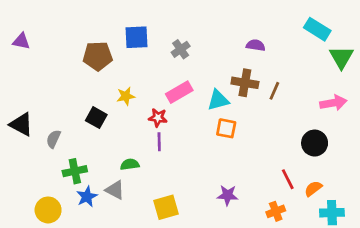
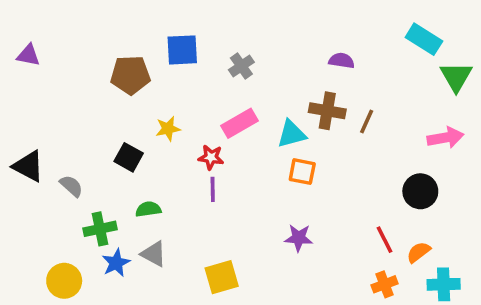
gray semicircle: (53, 139) -> (71, 186), turned 108
green semicircle: (130, 164) -> (148, 209), moved
purple star: (228, 195) -> (299, 238), moved
orange cross: (276, 211) -> (385, 284), moved

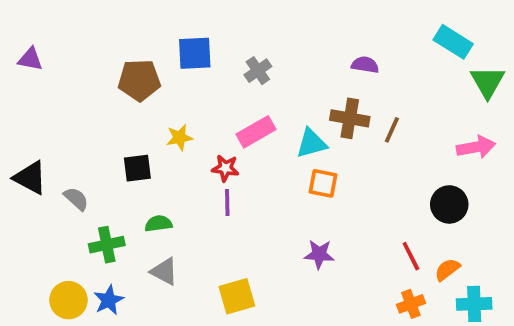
black square: (129, 157) -> (137, 168), turned -36
blue star: (116, 263) -> (109, 300), moved

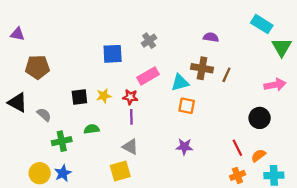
blue square: (195, 53) -> (113, 54), moved
brown pentagon: (139, 80) -> (37, 67), moved
yellow star: (179, 137) -> (104, 96), moved
gray triangle: (164, 271) -> (130, 147), moved
yellow square: (237, 296) -> (120, 171), moved

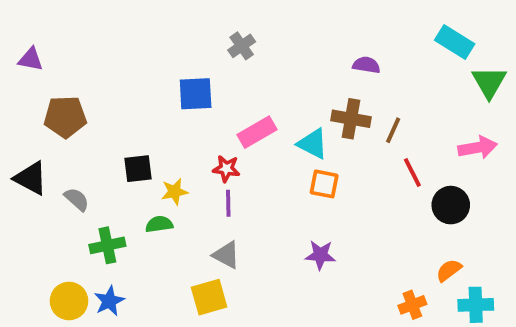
gray cross: (149, 41) -> (242, 46), moved
cyan triangle: (180, 83) -> (313, 144), turned 42
yellow star: (104, 96) -> (175, 192), moved
red line: (237, 148) -> (412, 172), moved

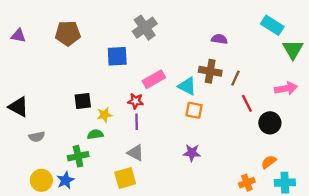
gray cross: (242, 46) -> (145, 28), size x1.5
brown pentagon: (65, 117) -> (68, 33), moved
gray semicircle: (77, 199) -> (37, 137), moved, turned 126
green cross: (107, 245) -> (78, 156), moved

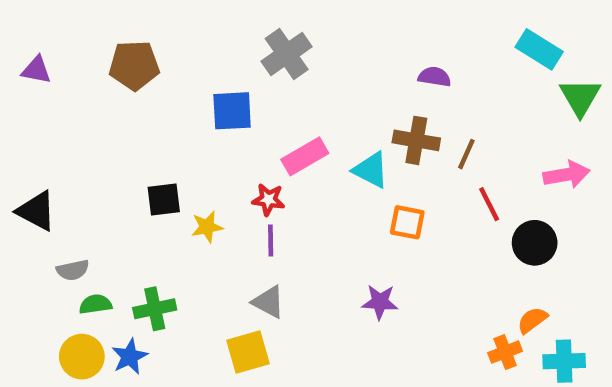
orange square: (194, 110) -> (407, 222), moved
green semicircle: (95, 134) -> (95, 304), moved
orange cross: (247, 183) -> (505, 352), moved

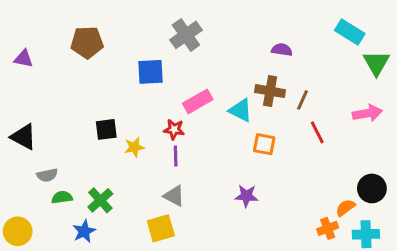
purple triangle: (36, 70) -> (24, 59), moved
black circle: (535, 243) -> (372, 188), moved
green cross: (155, 309) -> (100, 200), turned -30
yellow circle: (82, 357) -> (18, 231), moved

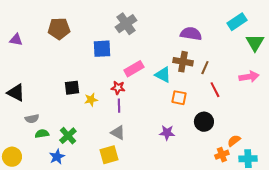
cyan rectangle: (350, 32) -> (237, 22), turned -66
purple semicircle: (282, 50) -> (191, 34), size x1.5
black circle: (372, 188) -> (204, 122), moved

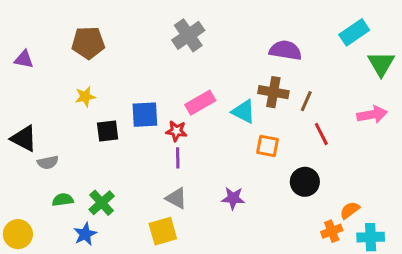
blue square: (102, 49) -> (145, 115), moved
yellow star: (91, 100) -> (85, 97), moved
gray semicircle: (32, 119) -> (48, 162), moved
purple star: (167, 133) -> (233, 198), moved

